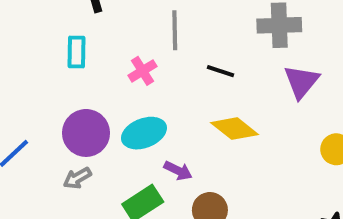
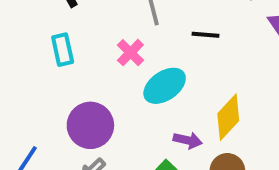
yellow diamond: (234, 129) -> (228, 117), moved, turned -72
cyan ellipse: (144, 133) -> (165, 86), moved

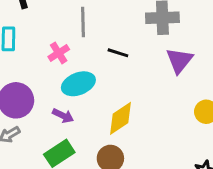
purple arrow: (188, 140) -> (63, 116), moved

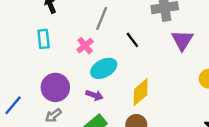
gray line: (83, 22) -> (102, 18), turned 30
black line: (118, 53) -> (132, 40), turned 42

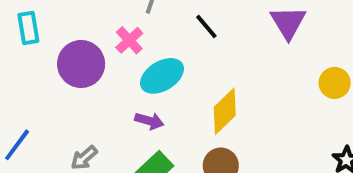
cyan rectangle: (44, 39) -> (28, 28), moved
purple circle: (55, 87) -> (81, 64), moved

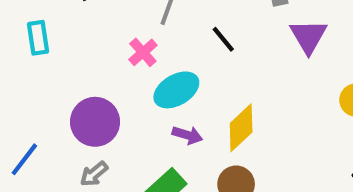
purple circle: (81, 64) -> (95, 122), moved
purple arrow: (149, 121) -> (187, 135), moved

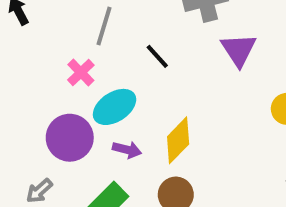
purple circle: (95, 122) -> (70, 138), moved

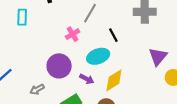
purple triangle: (239, 50) -> (158, 57), moved
cyan ellipse: (115, 107) -> (98, 56), moved

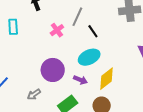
pink cross: (73, 34) -> (57, 30), moved
black line: (113, 35) -> (93, 31), moved

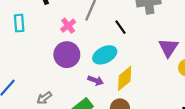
black line: (93, 31) -> (121, 27), moved
purple circle: (53, 70) -> (67, 55), moved

